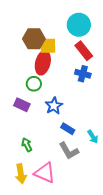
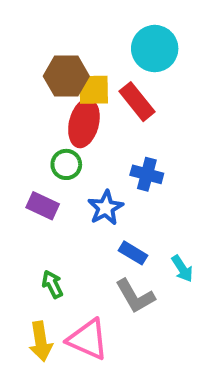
red rectangle: (84, 51) -> (137, 102), moved
blue cross: (83, 74) -> (147, 174), moved

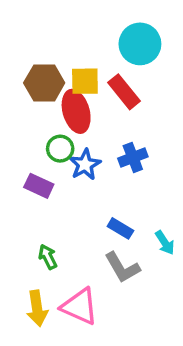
brown hexagon: (66, 76) -> (44, 83), moved
red ellipse: (84, 123) -> (76, 111), turned -30
blue cross: (147, 174) -> (133, 157), turned -36
blue star: (106, 208) -> (85, 165), moved

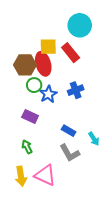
brown hexagon: (44, 83) -> (25, 65), moved
purple rectangle: (39, 186) -> (30, 116), moved

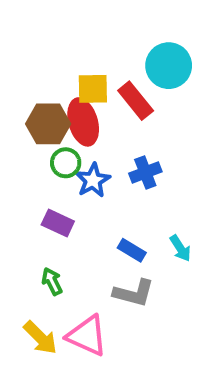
cyan circle: (80, 25) -> (169, 66), moved
cyan arrow: (94, 139) -> (180, 248), moved
gray L-shape: (70, 153) -> (134, 293), turned -45
yellow arrow: (21, 176) -> (40, 338), turned -36

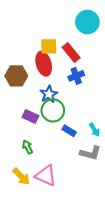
cyan circle: (169, 66) -> (87, 22), moved
brown hexagon: (48, 124) -> (16, 76), moved
green circle: (66, 163) -> (53, 110), moved, size x1.5
blue cross: (145, 172) -> (76, 76), moved
gray L-shape: (134, 293) -> (90, 153), moved

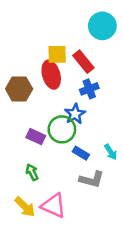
blue star: (49, 94) -> (75, 114), moved
gray L-shape: (90, 153) -> (92, 179), moved

